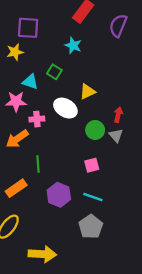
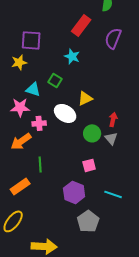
purple hexagon: (59, 195) -> (74, 192), moved
cyan line: (93, 197) -> (113, 194), moved

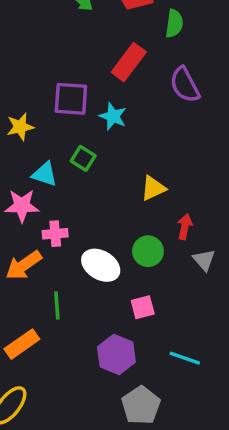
purple semicircle: (113, 38) -> (185, 85), turned -50
purple square: (31, 40) -> (71, 99), moved
yellow triangle: (85, 98) -> (153, 188), moved
white ellipse: (65, 113) -> (101, 265), moved
gray triangle: (111, 138) -> (204, 260), moved

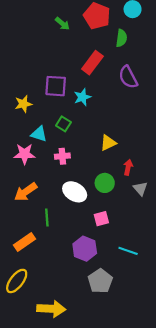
cyan star: (113, 116) -> (82, 97), turned 30
pink cross: (55, 234) -> (62, 156), moved

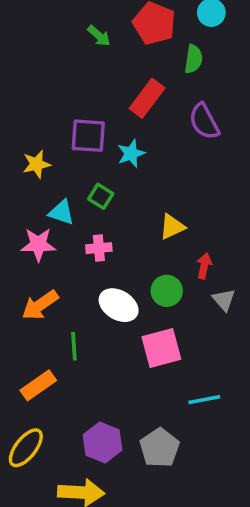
pink square: (101, 219) -> (161, 348), size x1.6
purple hexagon: (85, 249) -> (103, 442), moved
cyan line: (128, 251) -> (204, 400), turned -30

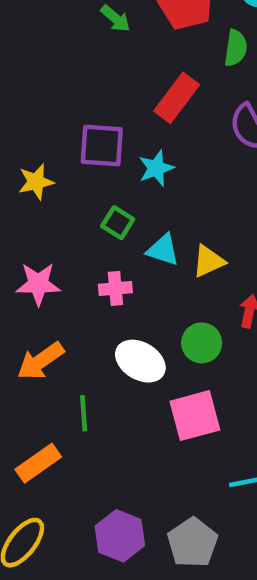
cyan triangle: (61, 212) -> (163, 250), moved

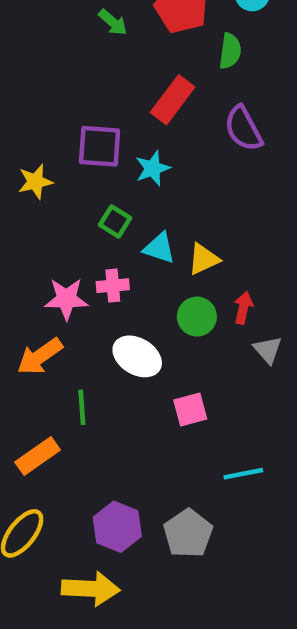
pink star: (38, 284) -> (66, 299), moved
green circle: (202, 343) -> (197, 317), moved
pink square: (195, 416) -> (190, 410), size x0.7

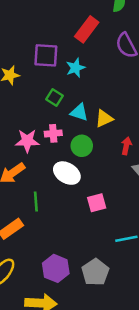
green circle: (197, 317) -> (82, 146), moved

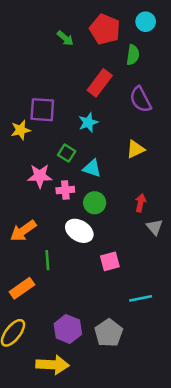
purple square: (46, 55) -> (42, 110), moved
yellow triangle: (104, 119) -> (135, 149), moved
pink star: (27, 141) -> (40, 176), moved

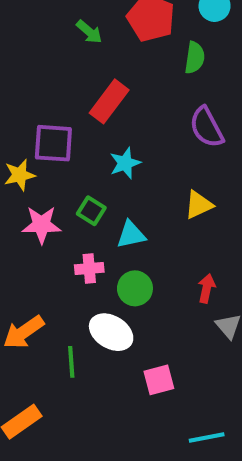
red rectangle: (100, 83) -> (109, 101), moved
cyan triangle: (92, 168) -> (131, 235), turned -30
pink star: (40, 176) -> (41, 225), moved
green line: (47, 260) -> (71, 362), moved

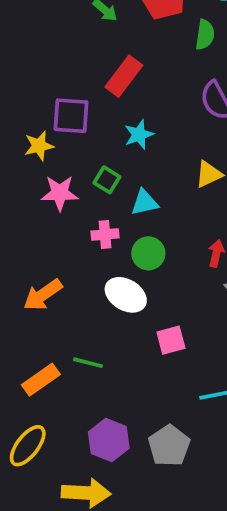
green line: (71, 362) -> (88, 363), moved, turned -72

